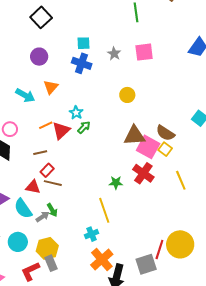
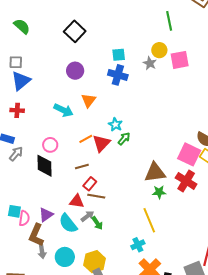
yellow circle: (127, 95) -> (159, 50), moved
brown triangle: (134, 136) -> (155, 172), moved
gray arrow: (43, 217) -> (87, 216), moved

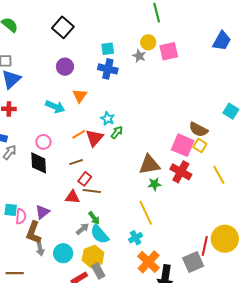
gray arrow: (87, 216) -> (83, 229), moved
cyan semicircle: (68, 223) -> (100, 234), moved

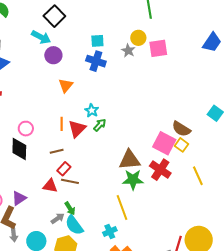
cyan arrow: (55, 107) -> (41, 37), moved
orange line: (79, 134) -> (62, 124), turned -64
green star: (154, 184) -> (133, 180), size x1.5

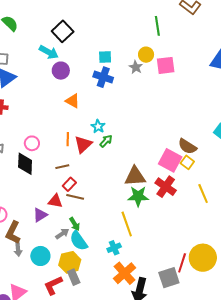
orange triangle: (66, 85) -> (73, 101), turned -42
purple triangle: (19, 198) -> (40, 215), moved

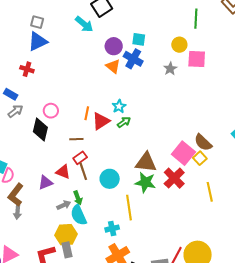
gray star: (136, 67) -> (170, 69), moved
purple circle: (61, 71) -> (114, 46), moved
orange triangle: (73, 101) -> (113, 66), moved
brown line: (75, 197) -> (83, 171), turned 48
cyan circle: (40, 256) -> (110, 179), moved

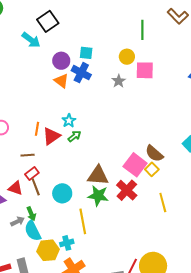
yellow hexagon: (66, 235) -> (48, 250), moved

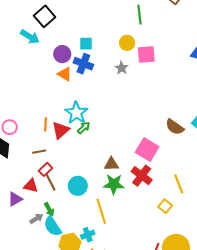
cyan star: (69, 121) -> (76, 113), size x1.6
brown semicircle: (154, 154) -> (175, 127), moved
yellow square: (152, 169) -> (165, 206), moved
brown triangle: (98, 176) -> (111, 164), size x0.7

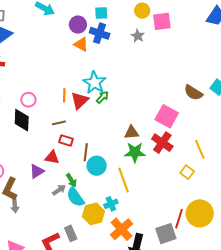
red rectangle: (45, 169) -> (66, 140), turned 64
brown line: (51, 182) -> (86, 152), moved, turned 36
cyan circle: (78, 186) -> (97, 166), moved

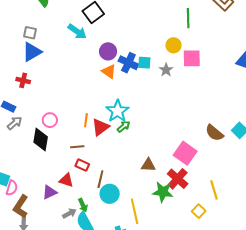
cyan square: (101, 13) -> (144, 63), moved
green star: (135, 152) -> (163, 192), moved

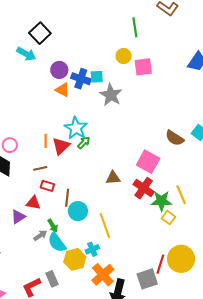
gray star: (166, 70) -> (111, 95), moved, size x1.6
green star: (163, 192) -> (161, 201), moved

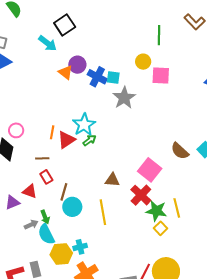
orange triangle: (62, 90) -> (66, 72), moved
red rectangle: (47, 186) -> (46, 177), turned 32
yellow line: (105, 225) -> (103, 212), moved

